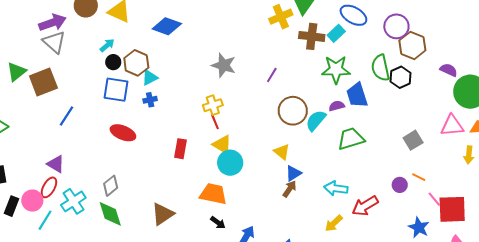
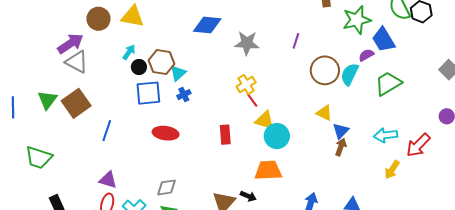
blue diamond: (167, 26) -> (207, 25), moved
gray diamond: (111, 186) -> (166, 187), turned 45
black arrow: (218, 223) -> (248, 196), moved

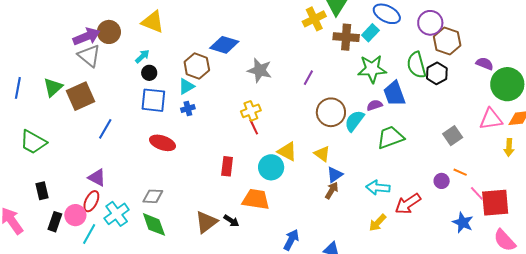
brown circle: (98, 19) -> (109, 32), moved
brown hexagon: (162, 62) -> (197, 66), moved
yellow triangle: (265, 120) -> (287, 151), moved
red rectangle: (225, 135) -> (227, 166), moved

